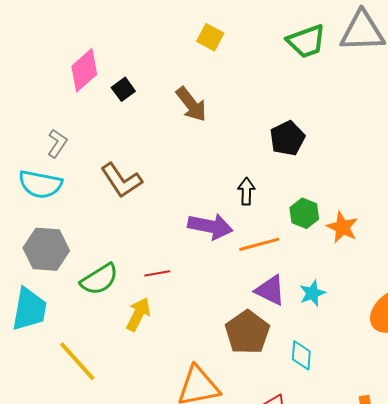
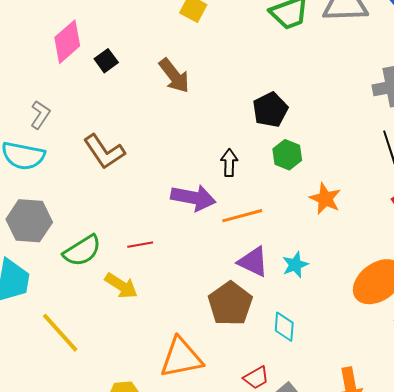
green hexagon: (304, 213) -> (287, 155), moved
yellow arrow: (138, 314) -> (121, 286), turned 96

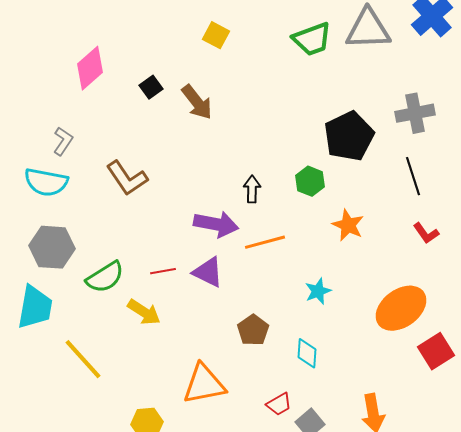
black square: (106, 61) -> (151, 87), moved
black pentagon: (270, 110) -> (349, 136), moved, size x1.4
purple triangle: (253, 262) -> (208, 272), moved
brown pentagon: (230, 304) -> (253, 330), size x0.7

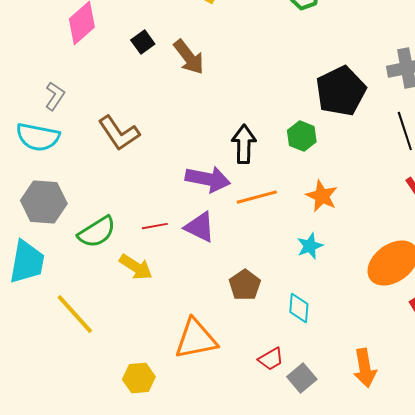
black arrow: (252, 189) -> (244, 144), size x1.4
orange star: (348, 225) -> (322, 196), moved

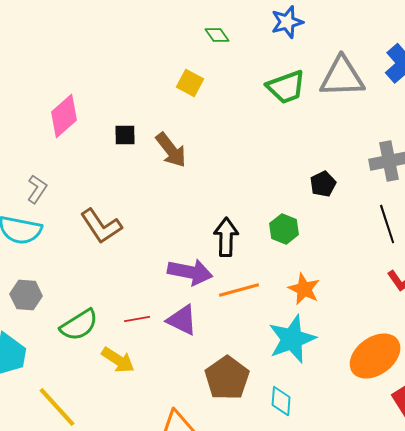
black square: (143, 42) -> (125, 135), turned 35
black pentagon: (341, 91) -> (323, 184), size x0.5
gray hexagon: (44, 202) -> (26, 295), size x0.7
cyan star: (310, 246) -> (292, 339), size x1.8
brown pentagon: (245, 285) -> (227, 378), size x1.4

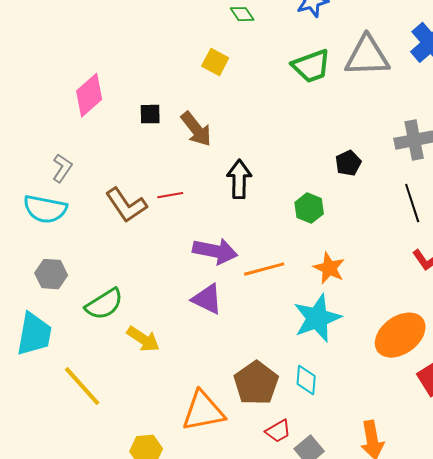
black arrow: (226, 237) -> (239, 179), moved
red line: (137, 319) -> (170, 195), moved
brown pentagon: (227, 378) -> (256, 383), moved

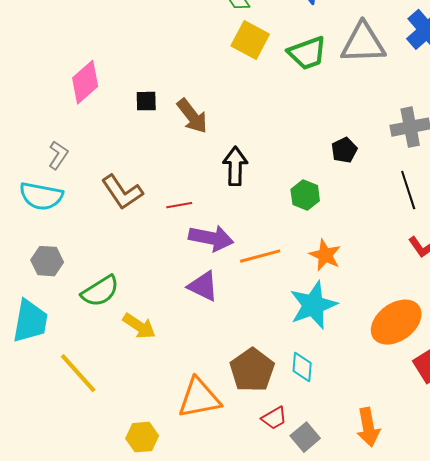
yellow square: (215, 62) -> (250, 40), moved, size x1.4
red line: (170, 195) -> (179, 205), moved

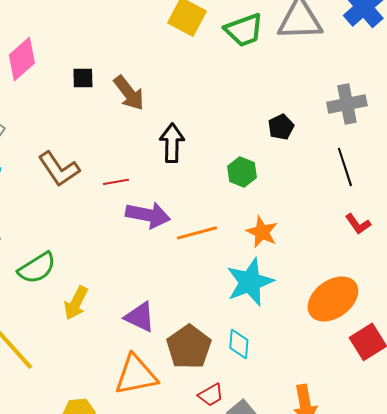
purple triangle: (203, 286) -> (140, 317), moved
yellow arrow: (139, 326) -> (76, 303), turned 84

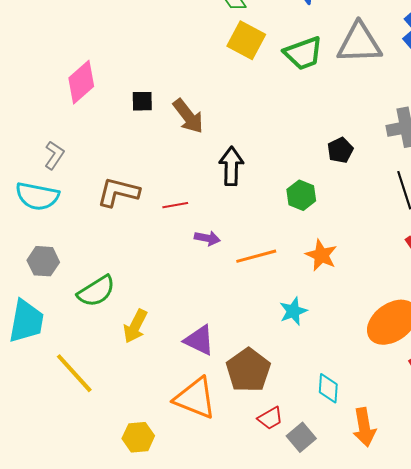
brown L-shape: (59, 169) -> (118, 192), turned 138
purple arrow: (148, 215) -> (207, 238), size x0.6
cyan star: (250, 282) -> (293, 311), moved, size x0.6
cyan diamond: (239, 344) -> (328, 388), moved
orange triangle: (136, 375) -> (195, 398), turned 33

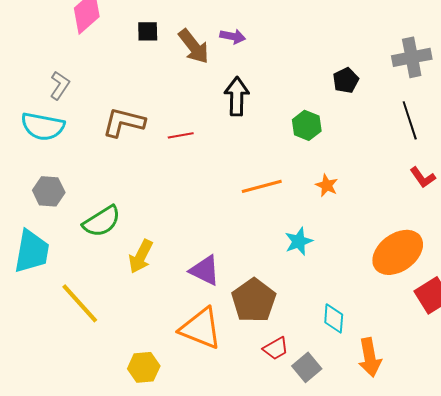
purple arrow: (207, 238) -> (233, 36), moved
orange star: (321, 255) -> (327, 185), size x0.7

